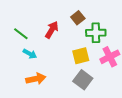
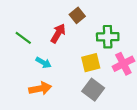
brown square: (78, 18) -> (77, 15), moved
cyan arrow: (30, 54) -> (44, 63), moved

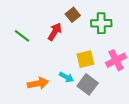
green cross: (108, 37) -> (101, 23), moved
cyan arrow: (44, 63) -> (66, 77), moved

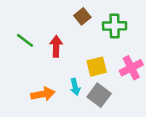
red arrow: (55, 32) -> (56, 46), moved, turned -30
cyan arrow: (66, 77) -> (75, 87), turned 48

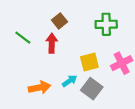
brown square: (82, 16) -> (60, 21), moved
cyan arrow: (75, 87) -> (69, 81), turned -112

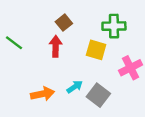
green line: (23, 38) -> (14, 43), moved
yellow square: (89, 62) -> (96, 50), moved, turned 30

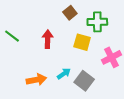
brown square: (64, 23) -> (70, 13), moved

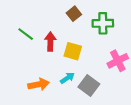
green line: (12, 36) -> (26, 34), moved
yellow square: (82, 42) -> (73, 51), moved

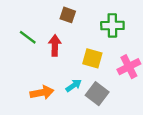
brown square: (74, 14) -> (68, 15), moved, turned -32
yellow square: (73, 51) -> (92, 58), moved

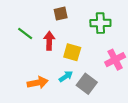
brown square: (68, 15) -> (61, 14), turned -32
yellow square: (92, 58) -> (72, 52), moved

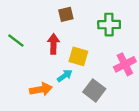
green line: (25, 33) -> (16, 40), moved
cyan arrow: (66, 76) -> (65, 76), moved

